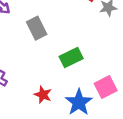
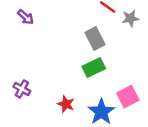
gray rectangle: (37, 28) -> (95, 39), moved

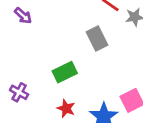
green rectangle: (94, 68) -> (65, 72), moved

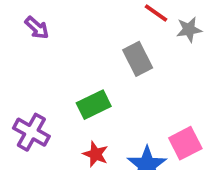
purple cross: (19, 92) -> (31, 132), size x1.4

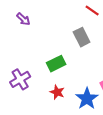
purple cross: (31, 132) -> (20, 79), turned 30

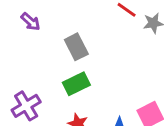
gray rectangle: (82, 37) -> (76, 47), moved

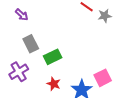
gray rectangle: (76, 47) -> (31, 44), moved

